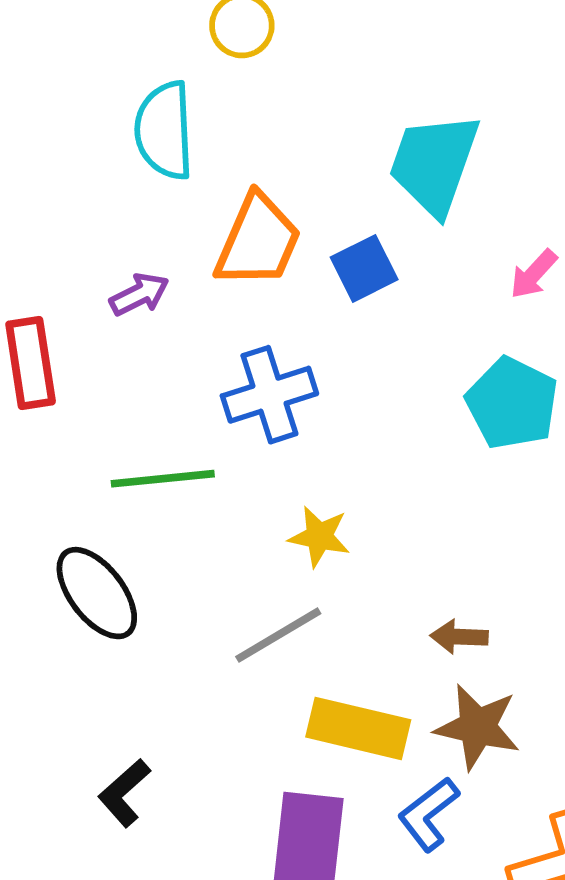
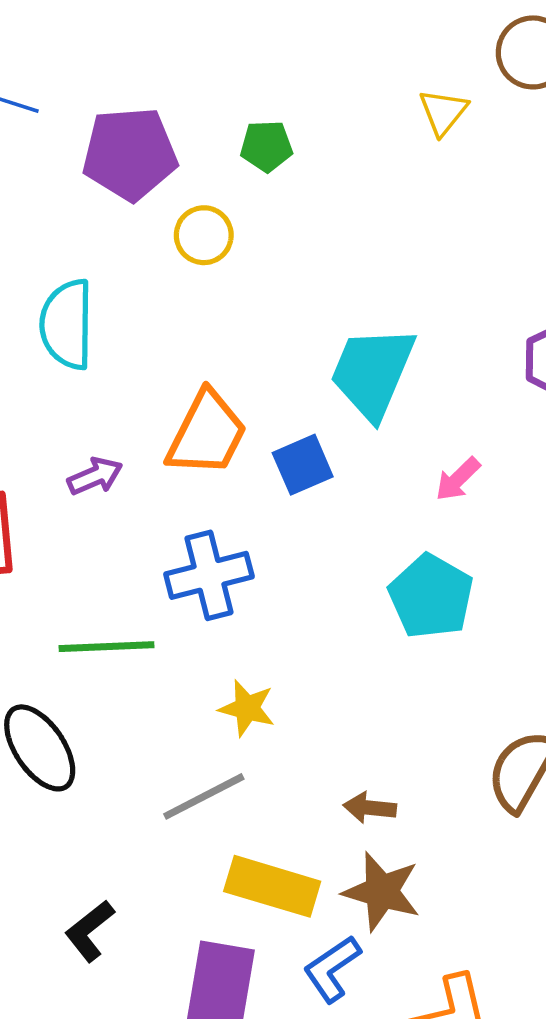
cyan semicircle: (164, 130) -> (67, 324), moved
black L-shape: (124, 793) -> (90, 931), moved

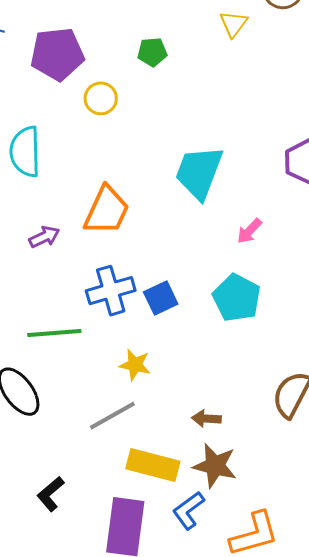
green pentagon: (266, 146) -> (152, 52), moved
blue square: (303, 465) -> (161, 298), moved

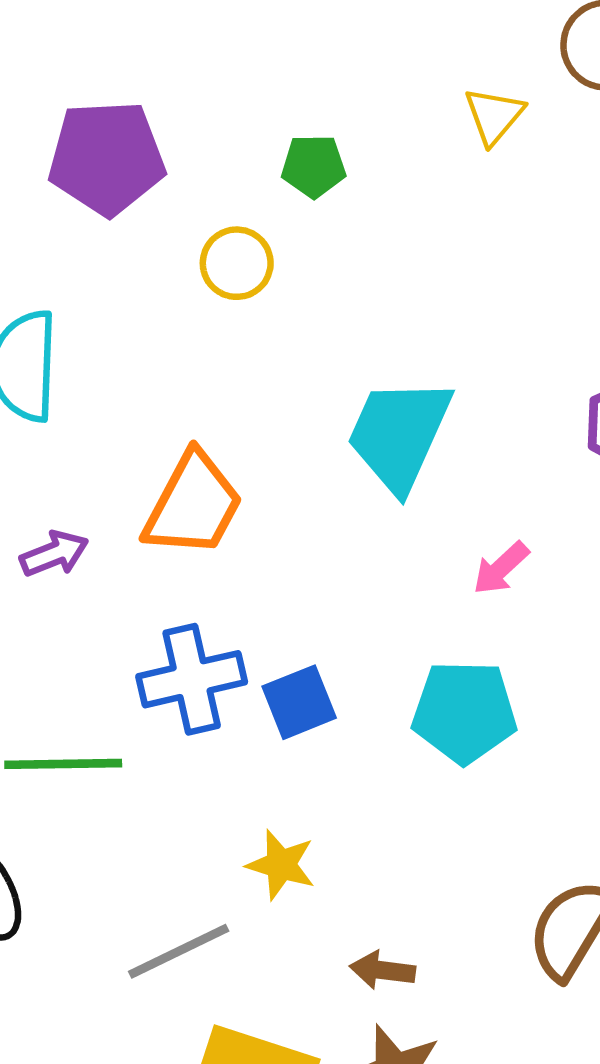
yellow circle: (101, 98) -> (237, 263), moved
cyan pentagon: (237, 298) -> (464, 712), turned -30
yellow star: (135, 365) -> (281, 865), moved

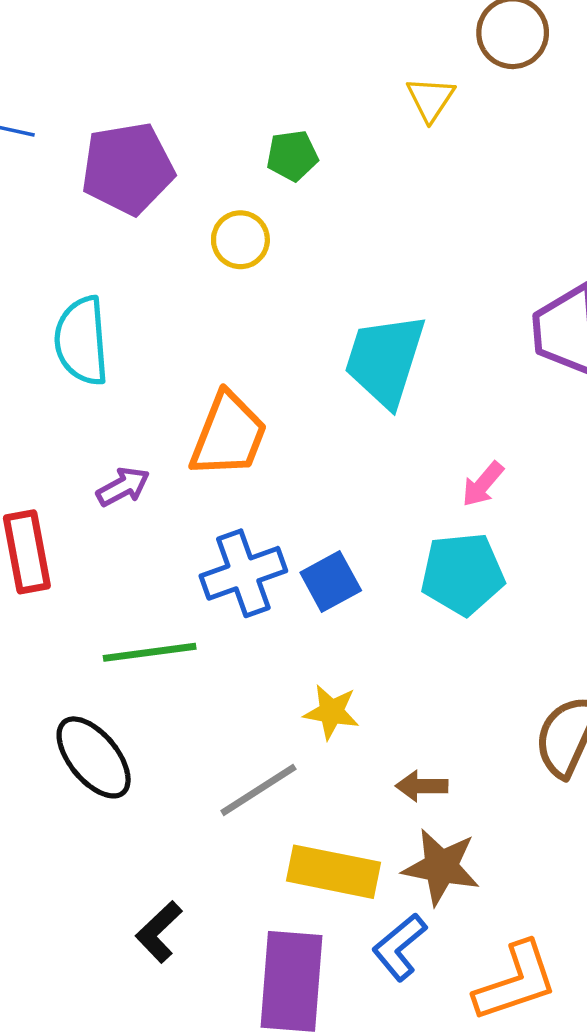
pink arrow: (501, 568) -> (483, 484), moved

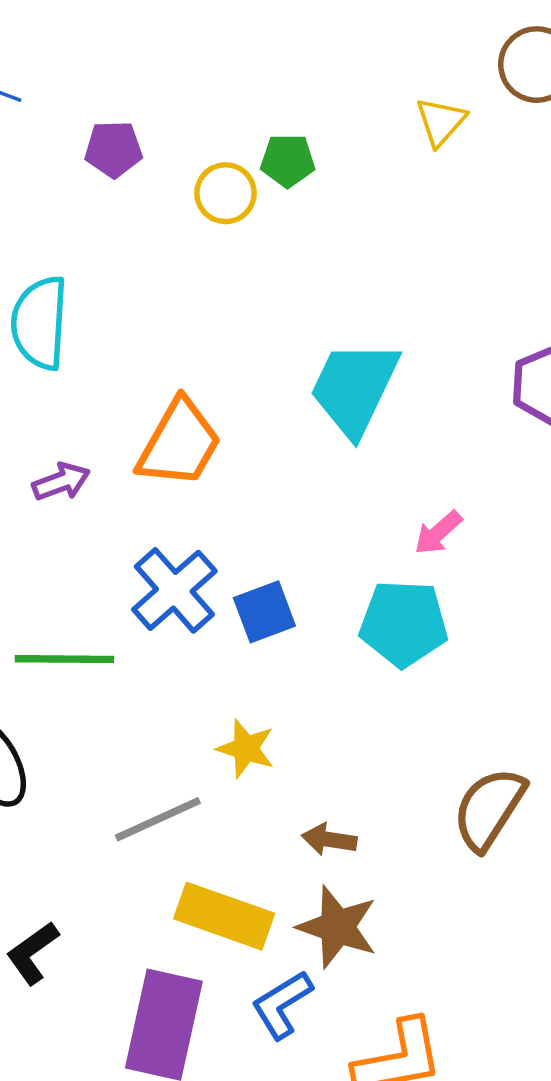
purple pentagon: (128, 168) -> (114, 149), size x0.6
yellow circle: (240, 240) -> (226, 193), moved
blue cross: (243, 573) -> (174, 590), turned -30

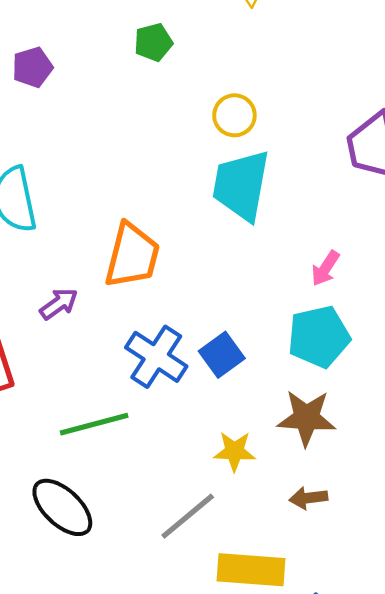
yellow circle: (226, 193) -> (234, 115), moved
brown star: (337, 927) -> (306, 418), moved

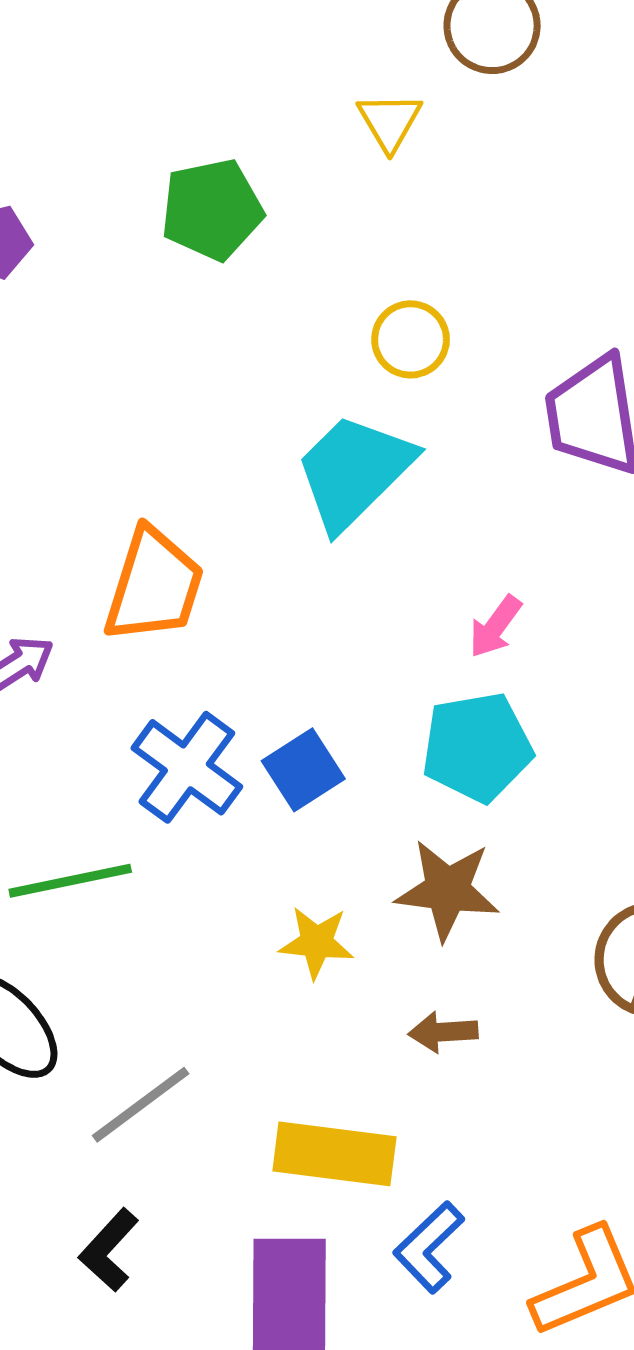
green pentagon: (153, 42) -> (212, 210), size x1.5
yellow circle: (234, 115) -> (411, 339), moved
cyan trapezoid: (241, 185) -> (354, 471), turned 32
gray line: (188, 516) -> (141, 1105), moved

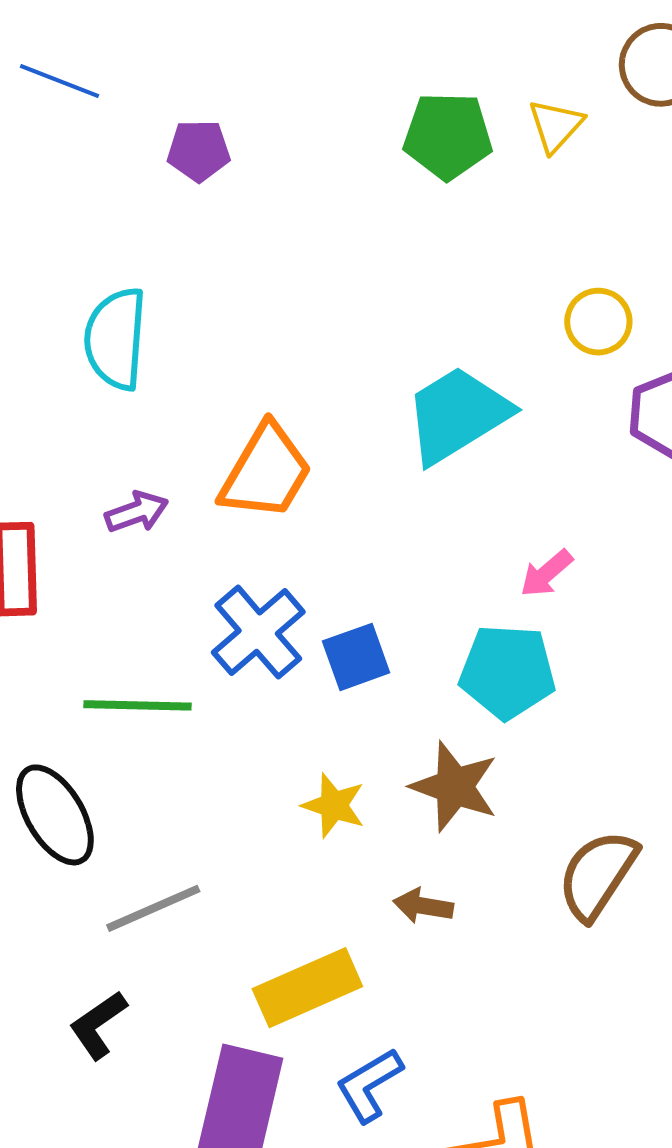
green pentagon: (212, 210) -> (448, 136), moved
yellow circle: (411, 339) -> (598, 322), moved
yellow rectangle: (334, 1154) -> (307, 988), turned -44

